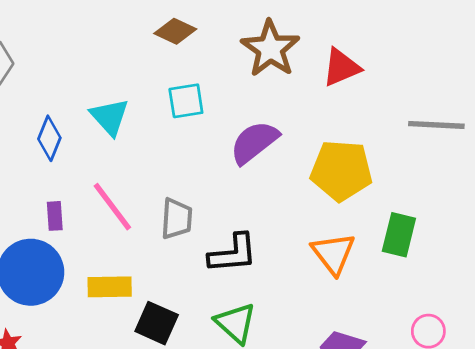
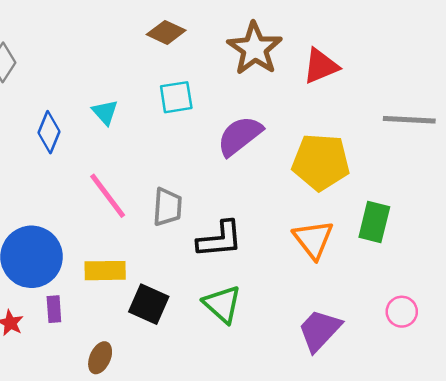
cyan triangle: (110, 117) -> (105, 112), size x0.7
purple rectangle: (55, 216) -> (54, 309), moved

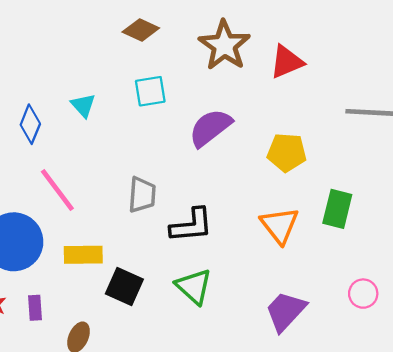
yellow pentagon: (321, 162) -> (287, 152), size x0.7
pink line: (108, 196) -> (57, 190), moved
purple rectangle: (54, 309) -> (35, 308), moved

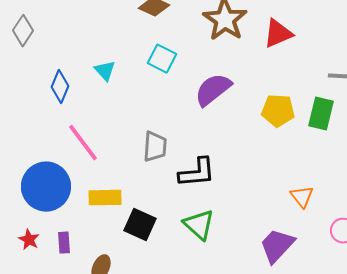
cyan square: (150, 91) -> (162, 59), turned 36
green rectangle: (337, 209) -> (321, 114), moved
orange triangle: (280, 225) -> (302, 197), moved, size x0.7

